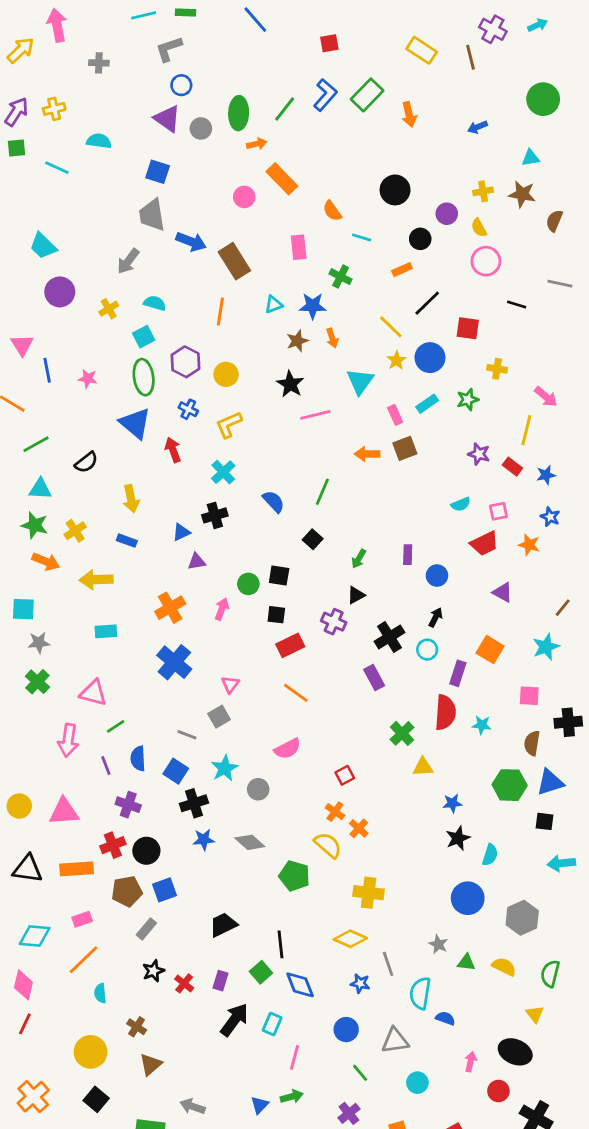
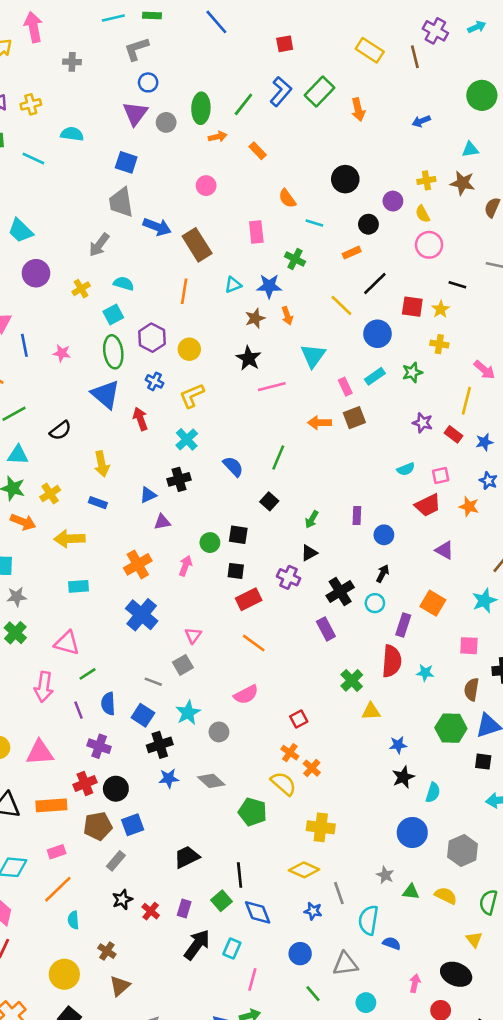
purple triangle: (167, 119) -> (135, 113), turned 32
orange rectangle: (282, 179) -> (258, 151), moved, size x0.6
yellow star: (396, 360) -> (441, 309), moved

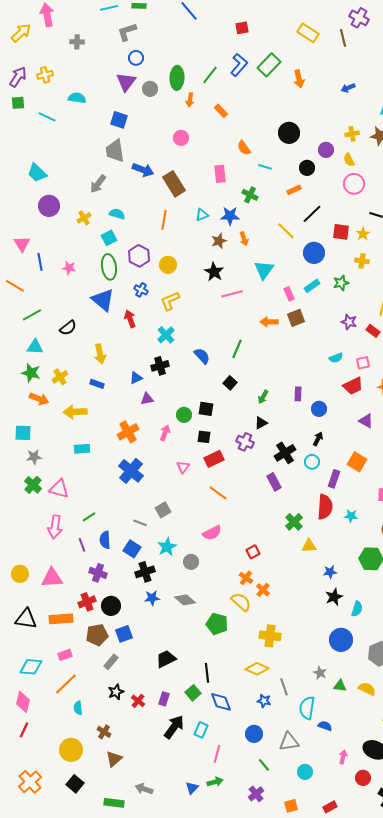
orange arrow: (218, 137) -> (190, 100), turned 112
pink triangle: (193, 635) -> (183, 467), moved
pink triangle: (67, 643) -> (59, 489), moved

